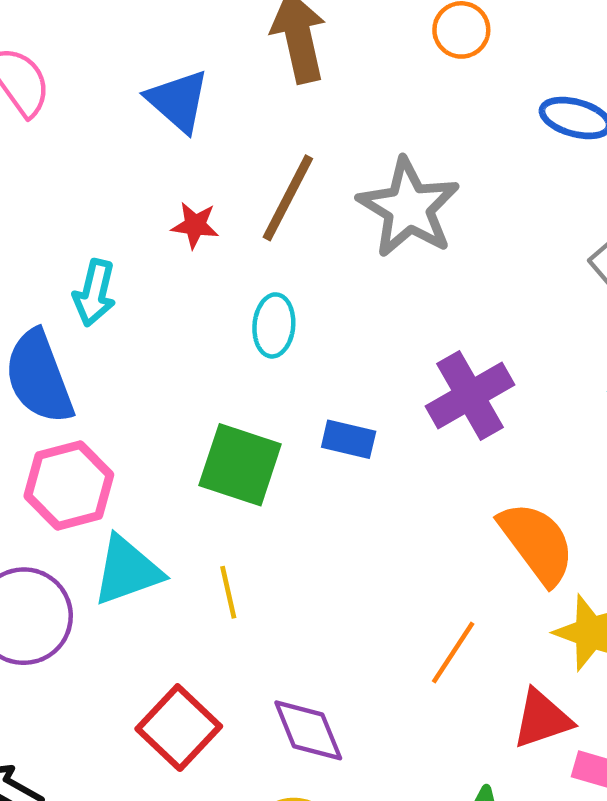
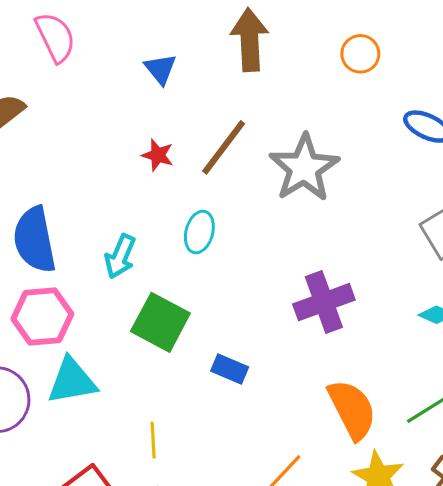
blue triangle: (178, 101) -> (161, 69), size x0.7
cyan arrow: (94, 293) -> (120, 256), moved
blue rectangle: (349, 439) -> (230, 369), moved
yellow line: (228, 592) -> (153, 440), moved

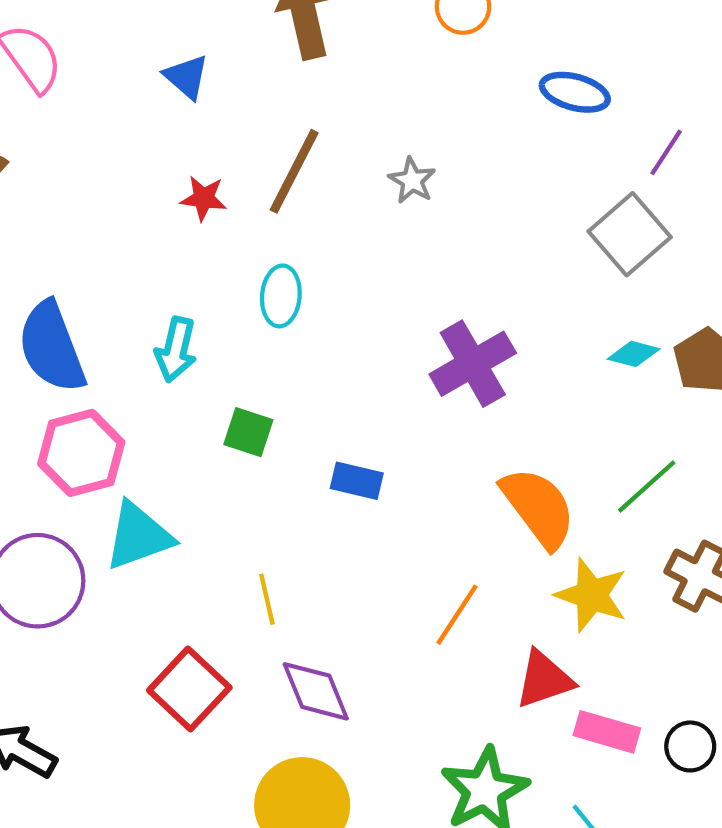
gray star: (304, 168) -> (412, 180), size x0.5
green square: (160, 322) -> (248, 432), size x0.6

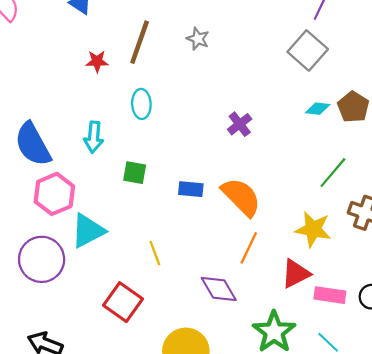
purple cross: (473, 364) -> (240, 124), size x0.6
orange semicircle: (538, 507) -> (241, 197), moved
purple diamond: (316, 691) -> (219, 289), moved

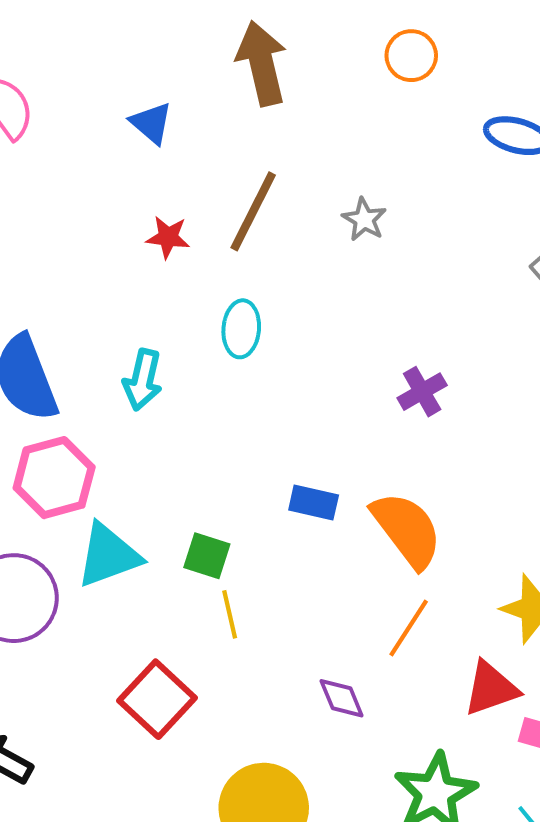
green square: (135, 173) -> (207, 556), moved
purple diamond: (219, 289) -> (342, 698), size x0.7

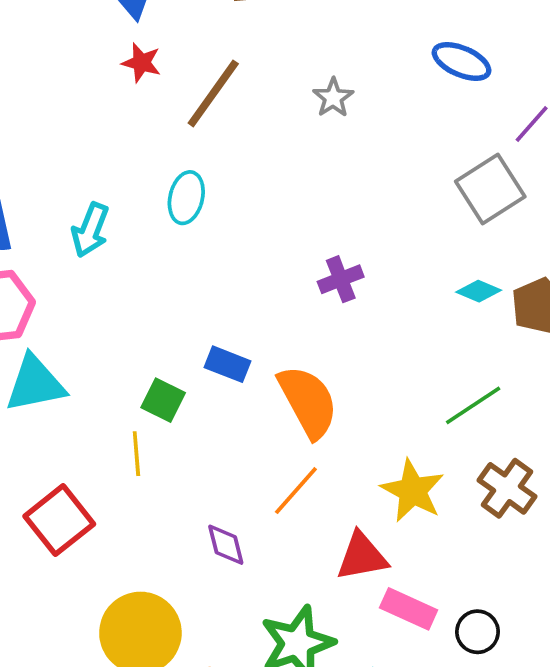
gray star: (364, 219) -> (333, 98), moved
red star: (168, 237) -> (141, 63), moved
green square: (207, 556) -> (163, 400), moved

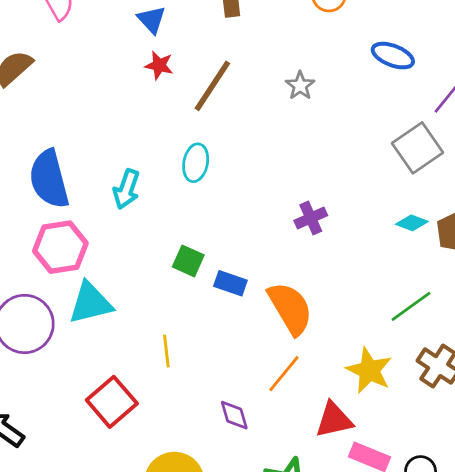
green square: (163, 400) -> (188, 261), moved

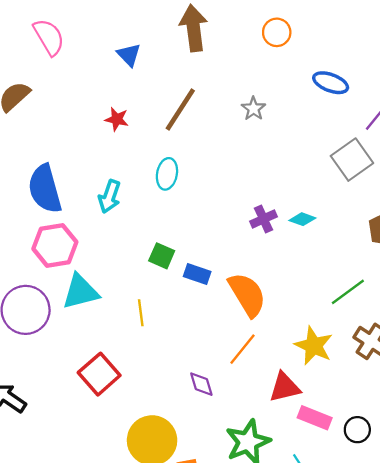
red star: (159, 65) -> (117, 119), moved
cyan diamond: (412, 223) -> (302, 219), moved
yellow line: (166, 351) -> (141, 313), moved

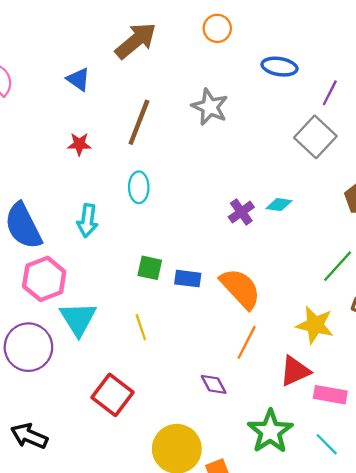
brown arrow: (194, 28) -> (136, 41), turned 69
gray star: (253, 109) -> (210, 107), size x1.5
cyan triangle: (80, 292) -> (78, 319), turned -36

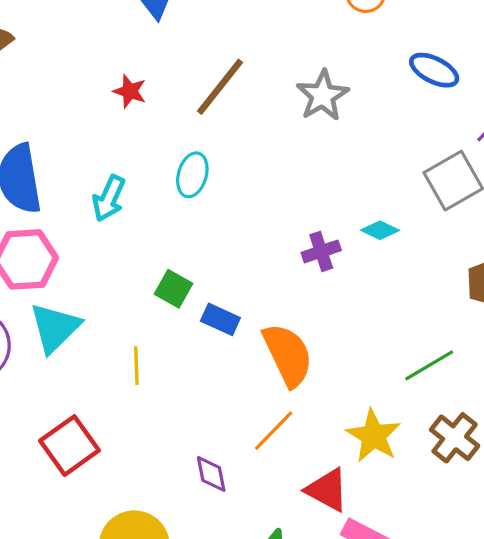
cyan diamond: (279, 205) -> (380, 230), moved
red triangle: (295, 371) -> (327, 490), turned 36

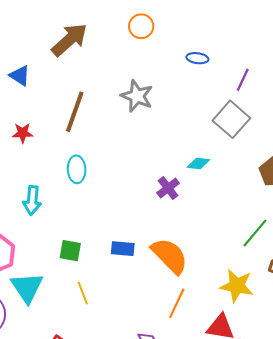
blue ellipse: (434, 70) -> (197, 58), size x0.7
green square: (173, 289) -> (70, 251), moved

